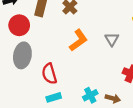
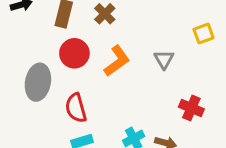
red circle: (19, 25) -> (74, 53), moved

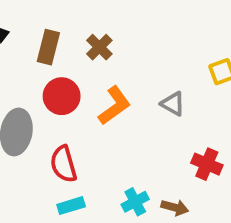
gray triangle: (164, 59) -> (173, 104), turned -30

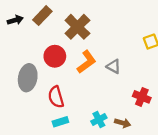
brown rectangle: (48, 47) -> (42, 16), moved, turned 30
brown cross: (99, 47) -> (77, 27), size x1.6
gray triangle: (173, 104) -> (114, 66), moved

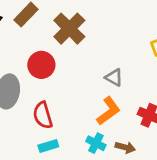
orange L-shape: (86, 62) -> (108, 111), moved
cyan cross: (99, 120) -> (96, 143), turned -35

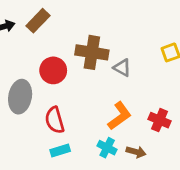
brown cross: (69, 29) -> (92, 52), moved, turned -36
gray triangle: (114, 77) -> (122, 68), moved

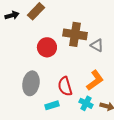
gray ellipse: (20, 97) -> (31, 83), moved
red semicircle: (55, 120) -> (65, 86), moved

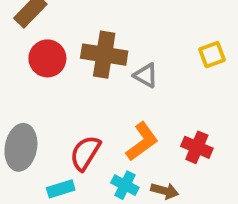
red circle: (47, 47) -> (47, 58), moved
red semicircle: (65, 86) -> (85, 153), turned 48

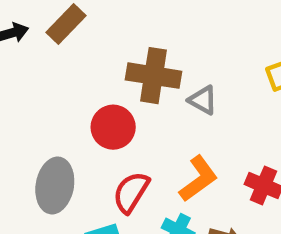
red circle: (47, 58) -> (113, 127), moved

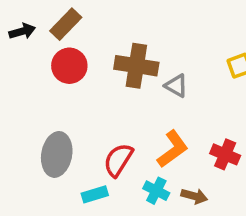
red circle: (113, 127) -> (69, 66), moved

